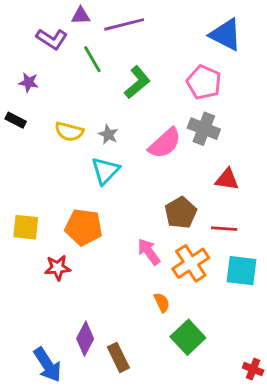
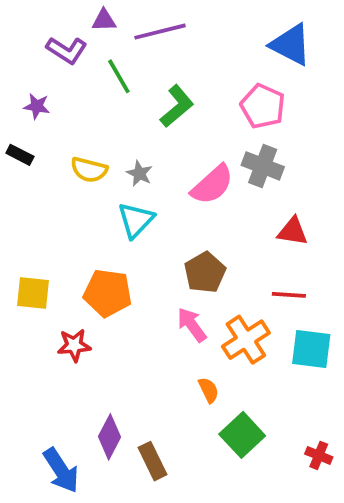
brown pentagon: (181, 213) -> (205, 272), moved
red cross: (253, 369) -> (319, 455), moved

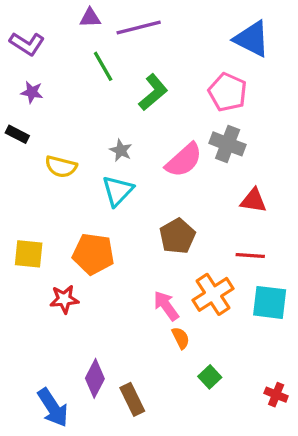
purple L-shape: (67, 50) -> (27, 44), moved
yellow semicircle: (89, 170) -> (61, 167), moved
pink arrow: (192, 325) -> (166, 306), moved
green square: (242, 435) -> (210, 377), size x0.6

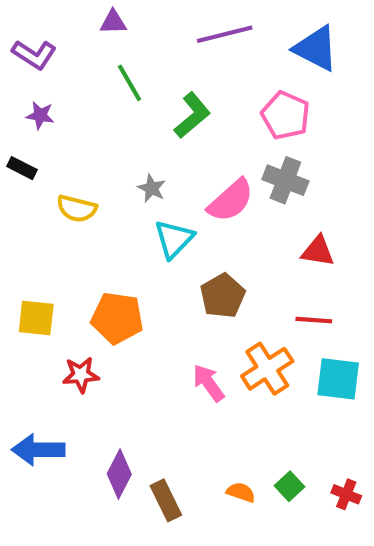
purple line: (139, 27) -> (225, 34), moved
cyan triangle: (118, 191) -> (174, 239), moved
orange semicircle: (181, 338) -> (241, 492), moved, turned -45
green square: (210, 377) -> (290, 486), moved
blue arrow: (53, 408) -> (38, 450), moved, turned 123

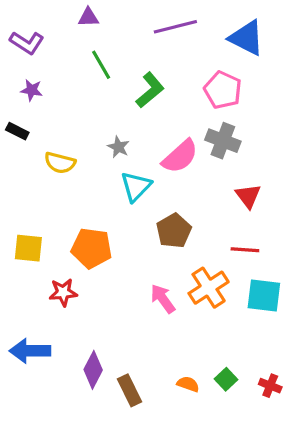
red triangle: (318, 251) -> (248, 196), turned 44

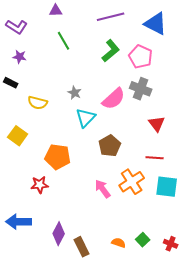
green L-shape: (150, 90) -> (111, 51), moved
yellow square: (28, 248) -> (18, 136), moved, turned 30

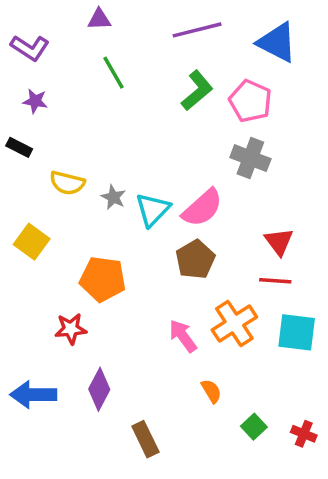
gray star: (75, 93) -> (113, 197), moved
pink semicircle: (114, 99) -> (202, 208), moved
red triangle: (157, 124) -> (279, 242), moved
purple diamond: (59, 234) -> (99, 389), moved
orange semicircle: (119, 243) -> (211, 391), moved, turned 40

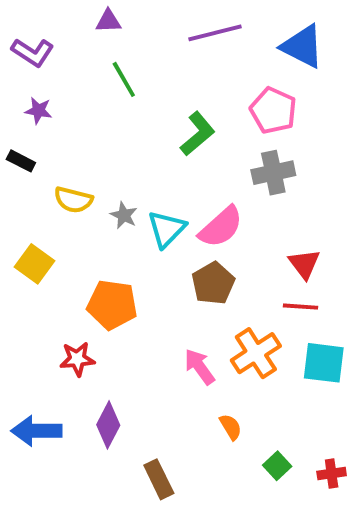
green L-shape: (197, 90) -> (198, 134), moved
gray cross: (250, 158) -> (273, 173), turned -33
red cross: (304, 434) -> (332, 473), turned -30

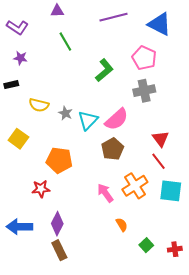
black rectangle: (21, 161) -> (11, 85), turned -40
red line: (300, 307) -> (158, 161), turned 48
brown rectangle: (159, 479) -> (59, 250), moved

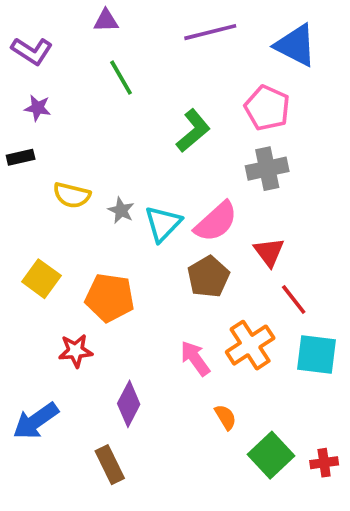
yellow square: (18, 139) -> (41, 279), moved
red triangle: (161, 139) -> (269, 252), moved
purple diamond: (57, 224) -> (129, 404), moved
blue arrow: (19, 227) -> (36, 421), turned -35
green square: (146, 245) -> (271, 455), size x1.6

